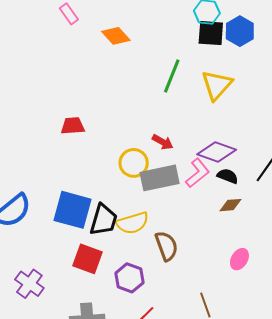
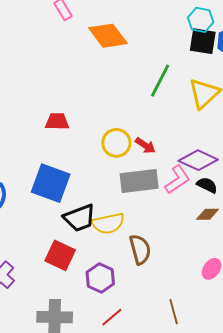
orange diamond: (116, 36) -> (108, 36), size x1.4
yellow circle: (134, 163) -> (116, 143), moved
blue square: (73, 210) -> (51, 183), moved
black trapezoid: (104, 220) -> (80, 218), turned 48

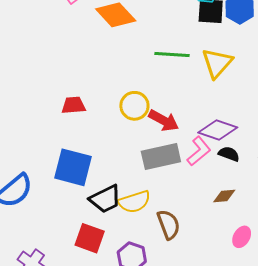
green line: (160, 81) -> (172, 54), turned 72
yellow circle: (116, 143) -> (134, 106), moved
red arrow: (145, 145) -> (164, 121), size x1.4
brown diamond: (207, 214) -> (224, 196), moved

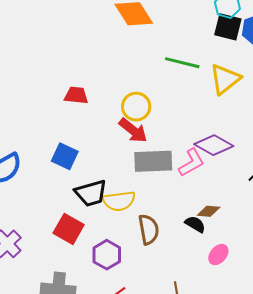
red arrow: (164, 121) -> (133, 130), moved
black semicircle: (229, 154) -> (195, 224), moved
blue square: (73, 167) -> (65, 156), size x0.7

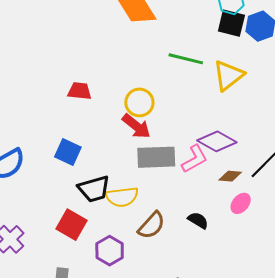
brown diamond: (209, 211) -> (230, 176), moved
brown semicircle: (149, 229) -> (152, 225), turned 52
pink ellipse: (218, 255) -> (241, 203), moved

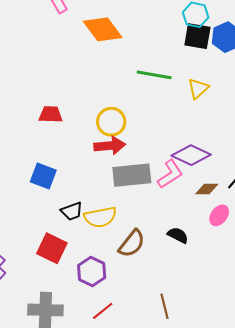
yellow triangle: (228, 75) -> (198, 88), size x0.7
red arrow: (136, 126) -> (110, 146), turned -40
black trapezoid: (94, 189) -> (72, 211), size x0.7

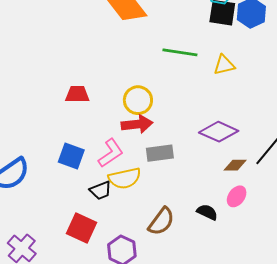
yellow triangle: (198, 88) -> (224, 65), turned 30
pink L-shape: (170, 174) -> (111, 153), moved
gray rectangle: (132, 175) -> (160, 153), size x0.7
pink ellipse: (219, 215) -> (237, 196), moved
yellow semicircle: (100, 217) -> (125, 178), moved

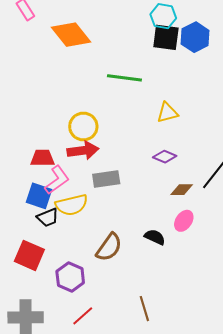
yellow triangle: (224, 65) -> (167, 113), moved
red trapezoid: (77, 94) -> (42, 158), moved
purple diamond: (219, 132) -> (165, 157), size x0.6
blue square: (71, 156) -> (39, 196), moved

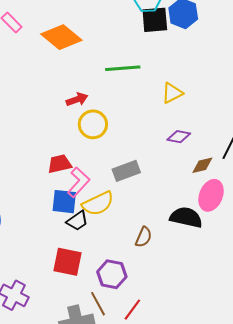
red arrow: (83, 151) -> (77, 99), moved, size x0.7
pink ellipse: (184, 221) -> (211, 195), size x1.4
black semicircle: (155, 237) -> (186, 217), size x1.5
brown semicircle: (109, 247) -> (144, 237), size x0.7
brown line: (144, 309) -> (98, 304), moved

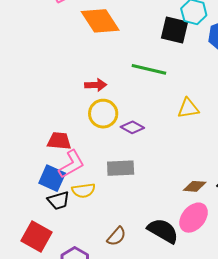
black square: (155, 20) -> (175, 30), moved
purple diamond: (179, 137) -> (132, 127), moved
yellow semicircle: (98, 204) -> (83, 190), size x0.7

